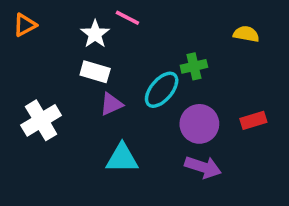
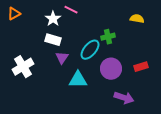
purple triangle: (111, 104) -> (62, 58), turned -32
cyan triangle: (122, 158) -> (78, 80), moved
purple arrow: (203, 167) -> (124, 98), moved

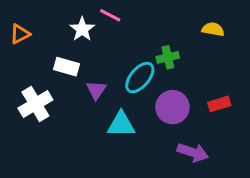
orange triangle: (14, 14) -> (20, 34), moved
white rectangle: (53, 40) -> (67, 67), moved

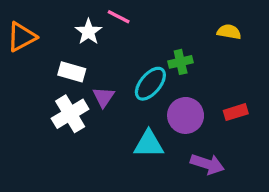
orange triangle: (20, 34) -> (22, 37), size x1.4
white cross: (35, 104) -> (70, 114), moved
cyan triangle: (121, 124) -> (149, 144), moved

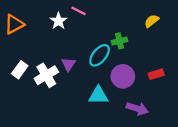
yellow semicircle: (229, 32) -> (152, 21), turned -48
white rectangle: (72, 72) -> (20, 70), moved, turned -70

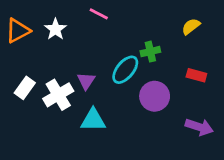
white star: (58, 21) -> (55, 29), moved
red rectangle: (156, 74) -> (196, 75), moved, turned 32
cyan triangle: (98, 95) -> (93, 120), moved
purple arrow: (137, 109) -> (199, 127), moved

